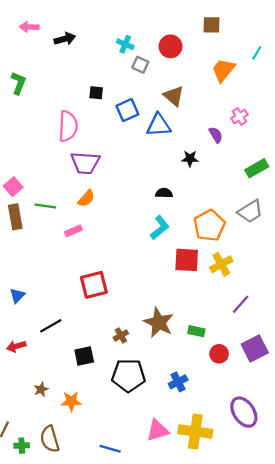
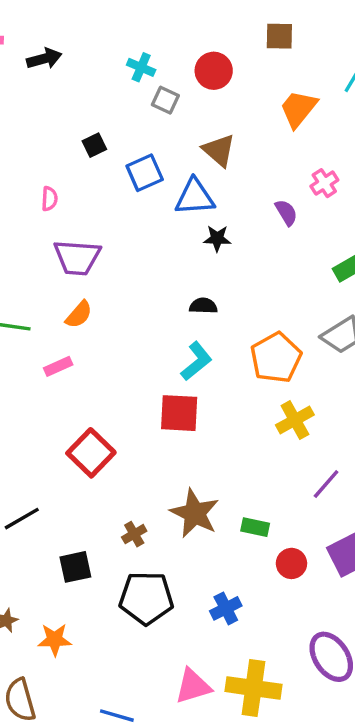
black square: (96, 93) -> (94, 145), turned -32
pink semicircle: (68, 126) -> (49, 199), size x0.5
black star: (190, 159) -> (217, 238), moved
red square: (187, 260) -> (179, 413), moved
red square: (94, 285) -> (91, 453), turned -32

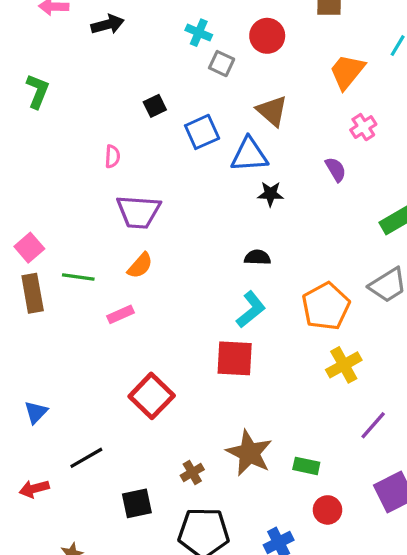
pink cross: (324, 183) -> (363, 127), moved
red circle: (291, 563) -> (327, 510), moved

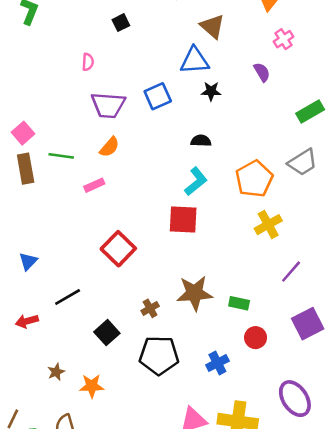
blue square: (202, 132) -> (158, 96), moved
brown star: (249, 453) -> (195, 293), turned -30
black square: (137, 503) -> (107, 333), turned -30

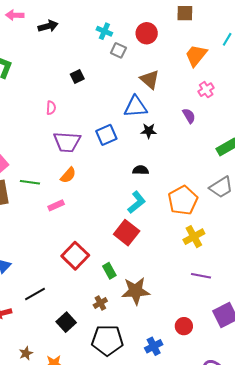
red square: (183, 219) -> (127, 233), turned 35
purple line: (291, 272) -> (201, 276), moved, turned 60
green rectangle: (239, 303) -> (109, 271), moved, turned 49

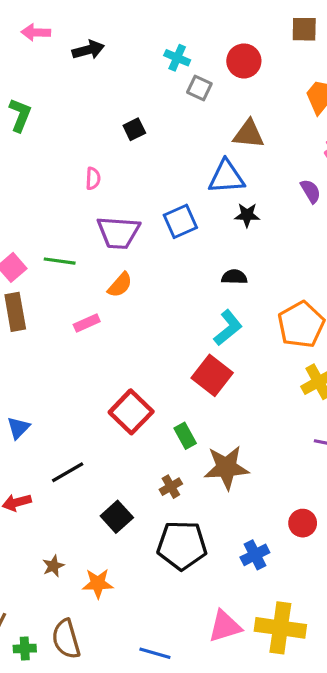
brown triangle: (150, 80) -> (249, 134), turned -35
green line: (30, 182) -> (60, 261), moved
pink rectangle: (56, 205) -> (87, 323), moved

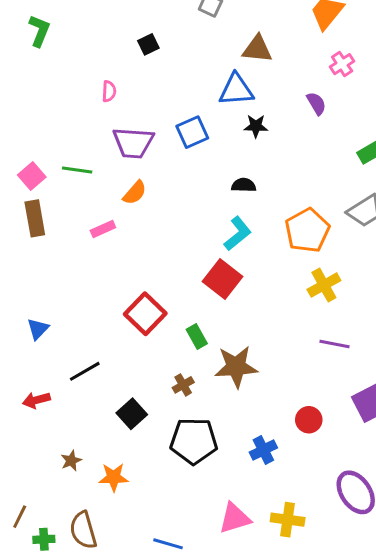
yellow cross: (280, 628) -> (288, 520), size x0.7

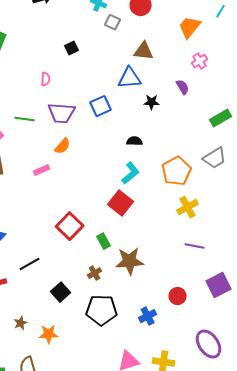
black star: (256, 126) -> (152, 102), moved
green line: (77, 170) -> (25, 119), moved

